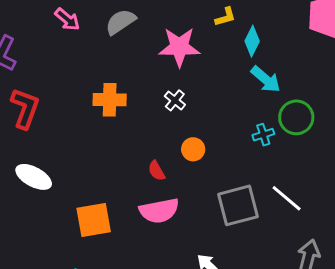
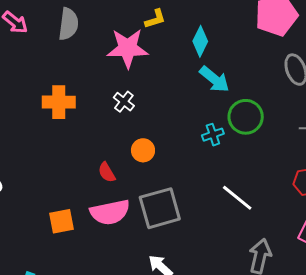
yellow L-shape: (225, 17) -> (155, 19), moved
gray semicircle: (121, 22) -> (68, 24), turned 132
gray square: (238, 205) -> (160, 208), moved
orange square: (94, 220) -> (62, 221), moved, size x0.7

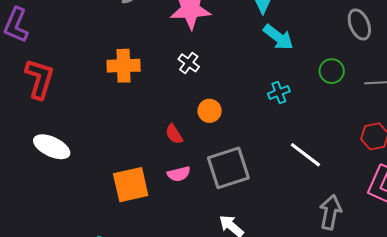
green circle: (246, 117) -> (332, 71), moved, size x0.7
pink semicircle: (110, 212) -> (179, 174), size x0.6
orange square: (62, 221) -> (131, 185), size x1.4

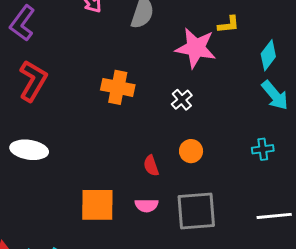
white ellipse: (52, 147) -> (29, 150), turned -30
white line: (305, 155) -> (274, 216), turned -56

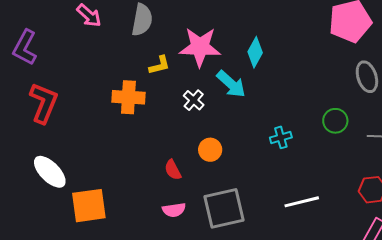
yellow L-shape: (229, 25) -> (159, 65), moved
cyan diamond: (268, 55) -> (255, 52), moved
cyan arrow: (275, 95) -> (231, 84), moved
white ellipse: (29, 150) -> (50, 172), turned 45
orange square: (97, 205) -> (89, 206), moved

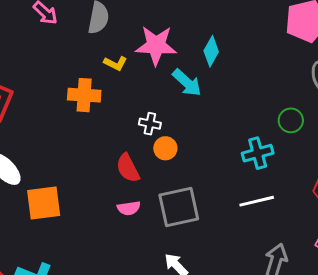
yellow L-shape: (159, 65) -> (115, 63), turned 40
white cross: (194, 100) -> (150, 124), moved, turned -30
cyan cross: (281, 137) -> (258, 153), moved, size x1.4
red semicircle: (173, 170) -> (128, 168), size x1.4

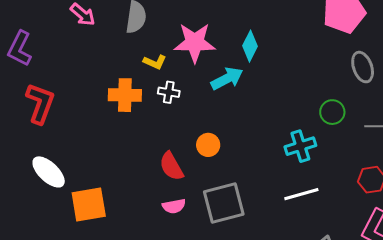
cyan arrow: (187, 83) -> (227, 79), turned -68
white cross: (150, 124) -> (169, 92), moved

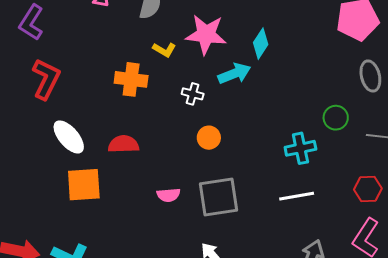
white cross: (169, 92) -> (193, 94), moved
red semicircle: (171, 166) -> (123, 144), moved, turned 112
white ellipse: (49, 172) -> (69, 137), moved

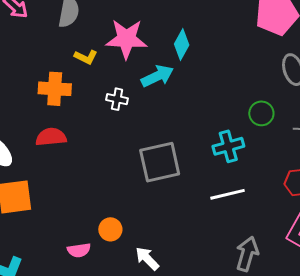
orange circle: (209, 138) -> (110, 229), moved
red semicircle: (123, 144) -> (51, 137), moved
pink semicircle: (168, 195) -> (79, 250), moved
gray square: (218, 197) -> (160, 162), moved

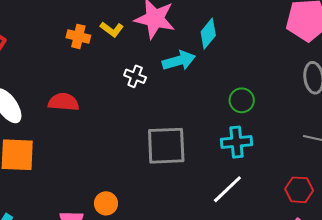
orange cross: (55, 89) -> (78, 36), moved, size x0.7
green circle: (261, 113) -> (242, 100), moved
white line: (228, 194) -> (227, 189), turned -40

